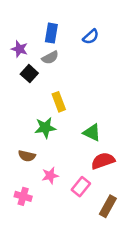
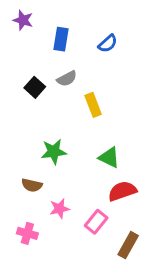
purple star: (19, 49) -> (23, 20), moved
gray semicircle: (50, 58) -> (67, 79), moved
yellow rectangle: (59, 102) -> (93, 105), moved

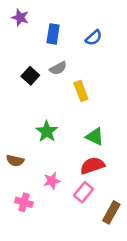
green star: (54, 152) -> (47, 131), turned -30
brown semicircle: (32, 185) -> (15, 161), moved
red semicircle: (122, 191) -> (92, 166), moved

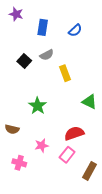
green triangle: (95, 137) -> (89, 102), moved

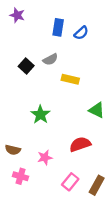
blue rectangle: (43, 27) -> (58, 27), moved
yellow rectangle: (65, 73) -> (70, 79), turned -56
brown semicircle: (12, 129) -> (13, 150), moved
pink rectangle: (67, 155) -> (70, 182), moved

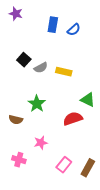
gray semicircle: (50, 59) -> (41, 68), moved
red semicircle: (80, 144) -> (73, 119), moved
brown semicircle: (13, 150) -> (16, 120), moved

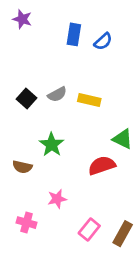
black square: (24, 60) -> (26, 99), moved

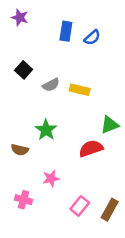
black square: (26, 99) -> (24, 70), moved
green triangle: (123, 139) -> (110, 125), turned -48

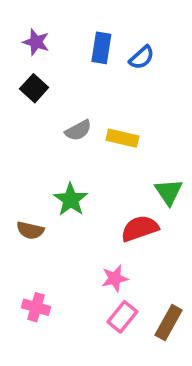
purple star: (20, 17) -> (36, 42), moved
black square: (24, 70) -> (34, 88), moved
green triangle: (110, 125) -> (169, 192), turned -42
pink star: (51, 178) -> (115, 278), moved

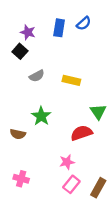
purple star: (36, 42) -> (28, 32), moved
blue semicircle: (142, 57) -> (84, 23), moved
gray semicircle: (78, 130) -> (37, 76), moved

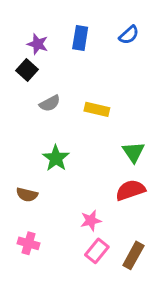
blue semicircle: (84, 23) -> (129, 35), moved
red semicircle: (81, 133) -> (130, 190), moved
brown semicircle: (18, 134) -> (27, 195), moved

